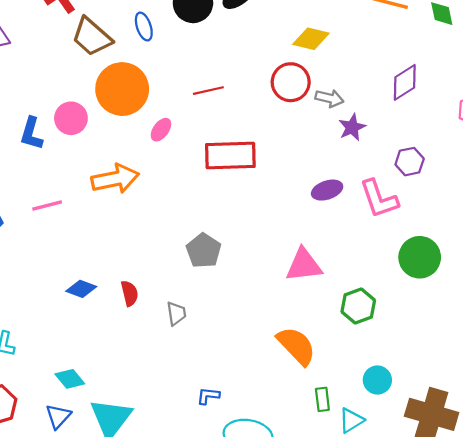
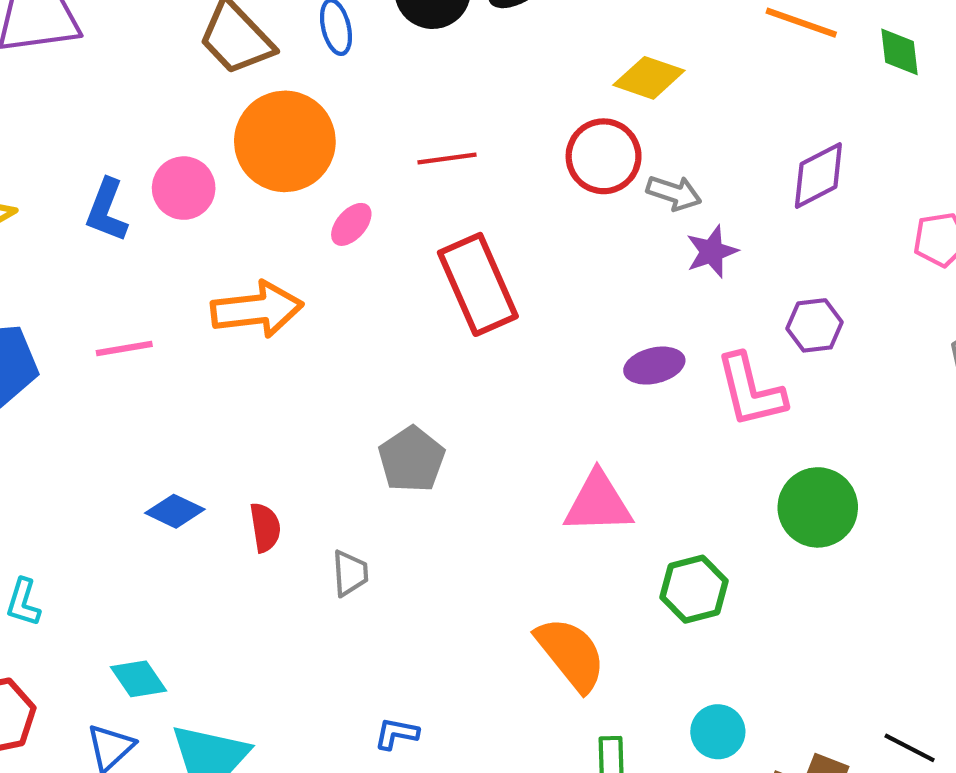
red rectangle: (230, 155) -> (478, 284), turned 63

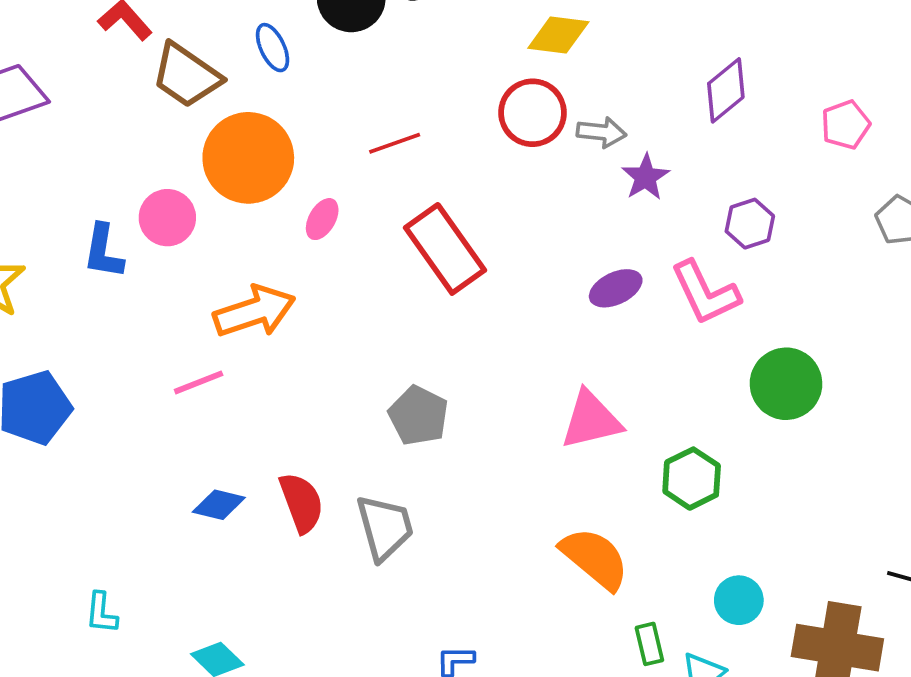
pink line: (124, 348) -> (199, 382), moved
red semicircle: (265, 527) -> (301, 503), size x1.4
gray trapezoid: (350, 573) -> (385, 527), size x1.6

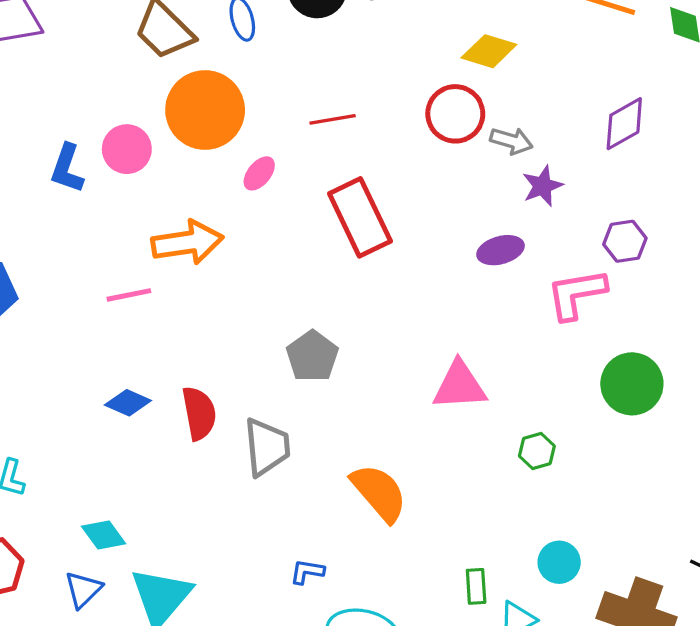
purple ellipse: (616, 288) -> (501, 250), moved
pink L-shape: (705, 293) -> (576, 294), turned 96
green hexagon: (692, 479) -> (537, 451), size x0.7
orange semicircle: (595, 558) -> (379, 493), moved

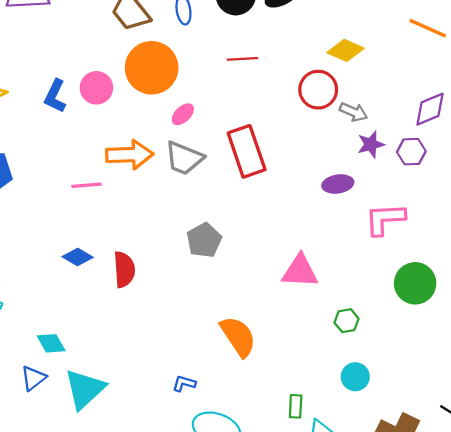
red line: (333, 119) -> (242, 59), moved
purple hexagon: (625, 241) -> (411, 152), moved
gray trapezoid: (267, 447) -> (184, 158), moved, turned 111
cyan circle: (559, 562) -> (355, 377), moved

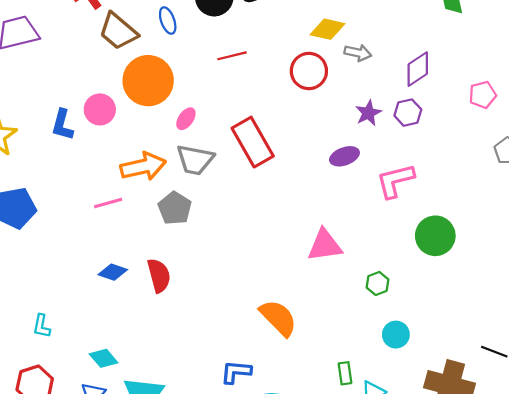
gray arrow: (353, 112) -> (358, 53), moved
gray pentagon: (204, 240) -> (175, 208), moved
blue L-shape: (184, 383) -> (236, 372), size x1.4

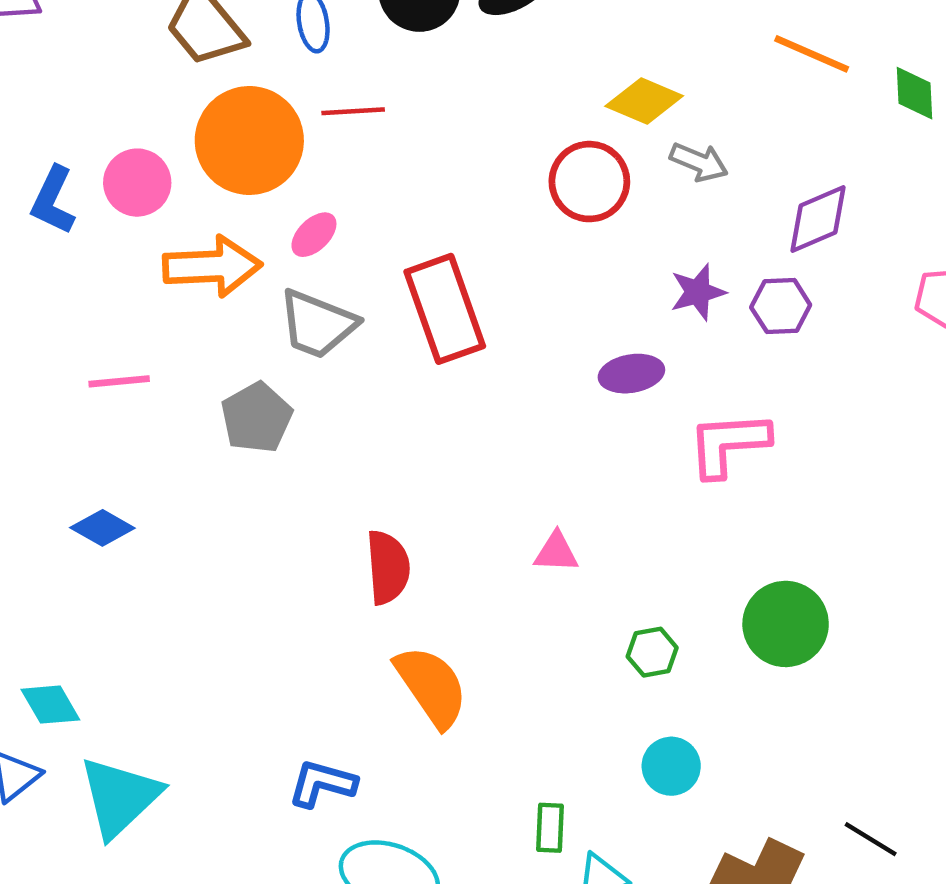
red line: (232, 56) -> (353, 111), moved
orange arrow: (143, 166) -> (212, 266), moved
green circle: (435, 236) -> (786, 624), moved
pink triangle: (325, 245) -> (556, 552), size x0.6
red semicircle: (159, 275) -> (388, 567), moved

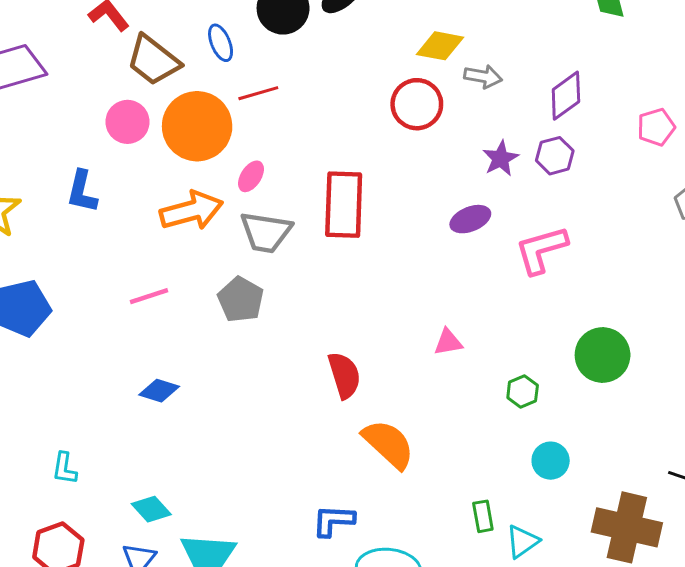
pink circle: (137, 183) -> (127, 122), moved
red rectangle: (445, 309) -> (344, 205), turned 34

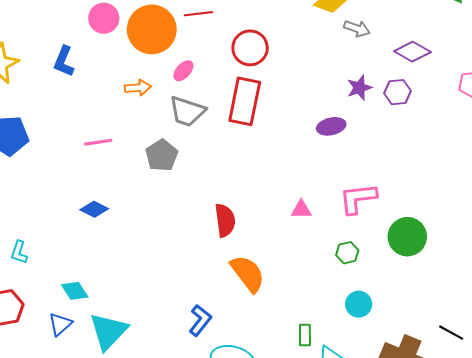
purple diamond: (566, 96) -> (412, 52), turned 56
red circle: (417, 104) -> (250, 48), moved
orange arrow: (191, 211) -> (138, 88), size x0.6
pink L-shape: (541, 250) -> (358, 198), moved
blue L-shape: (333, 521) -> (200, 320), turned 116

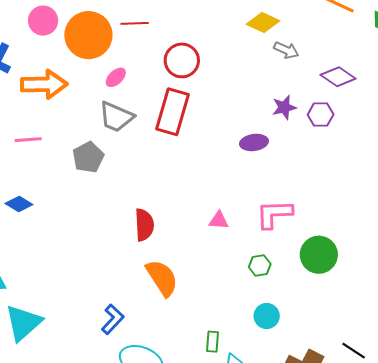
orange arrow: (138, 88) -> (44, 84), moved, size x1.8

